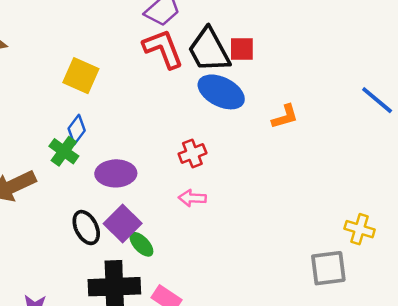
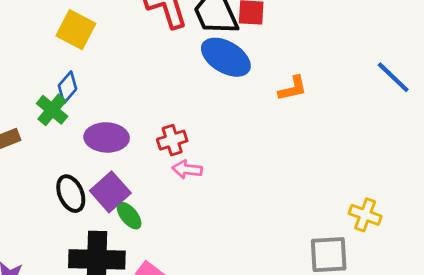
red cross: (192, 154) -> (172, 140), moved

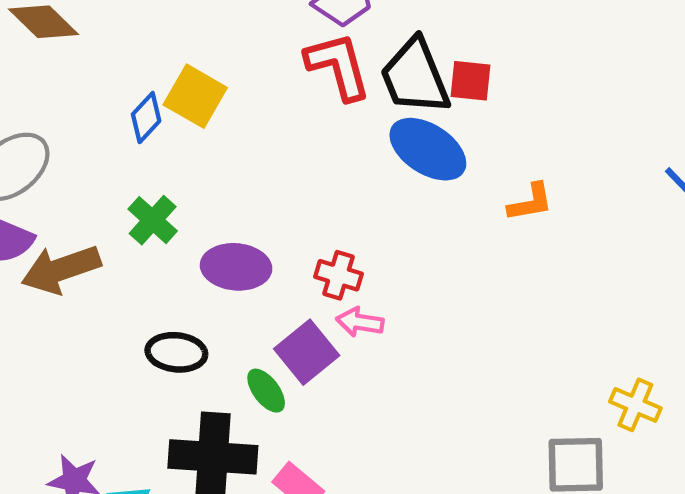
blue diamond: (68, 87) -> (146, 118), moved
red cross: (172, 140) -> (338, 275), turned 32
purple square: (110, 192) -> (307, 352), moved
black ellipse: (71, 194) -> (176, 352), turned -63

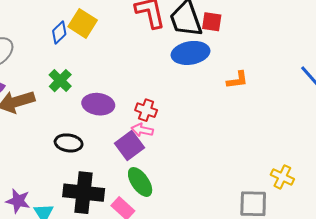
blue ellipse: (428, 149) -> (190, 53), turned -45
pink arrow: (360, 322) -> (142, 130), moved
green ellipse: (266, 391) -> (140, 182), moved, size x1.4

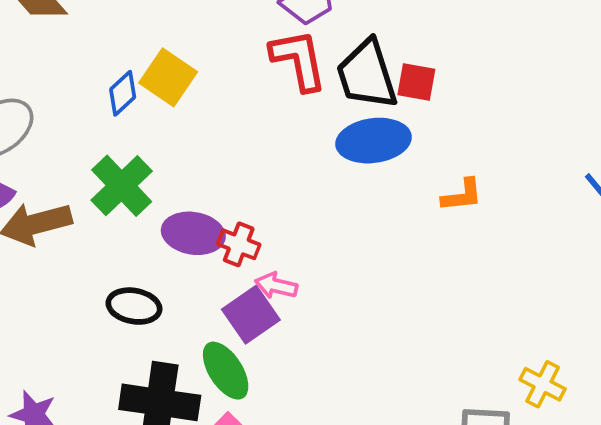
green cross: (60, 81) -> (122, 186), size x1.4
red cross: (146, 110) -> (239, 244), moved
green ellipse: (140, 182) -> (226, 371), moved

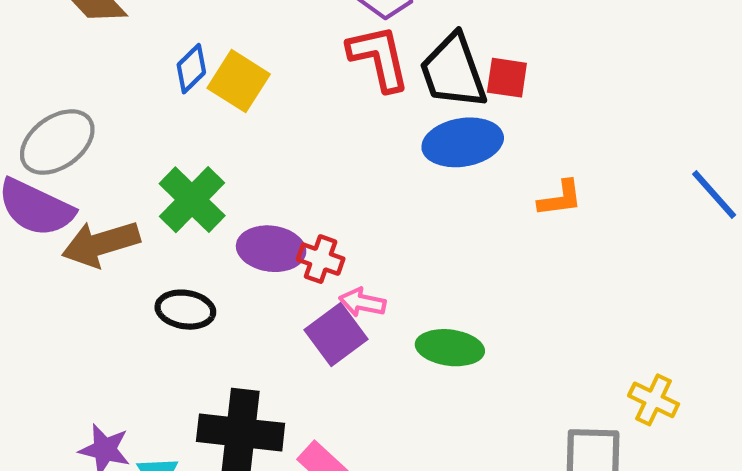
blue diamond: (123, 93) -> (191, 69), moved
black ellipse: (134, 306) -> (185, 310), moved
green ellipse: (226, 371) -> (450, 348), moved, turned -48

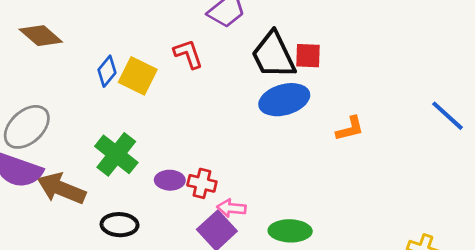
red L-shape: (379, 58) -> (188, 54), moved, size x0.7
brown arrow: (101, 244) -> (61, 189), turned 45
purple ellipse: (271, 249) -> (170, 180), size x0.7

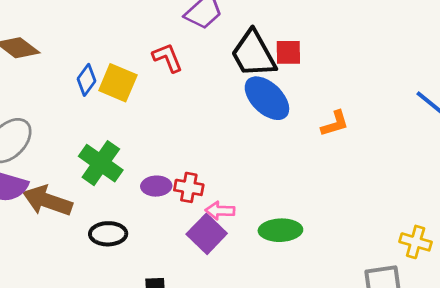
blue ellipse: (284, 100) -> (267, 98), turned 63

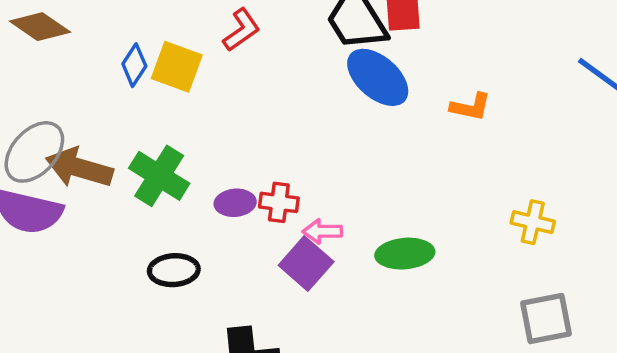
red L-shape: (167, 58) -> (241, 30), turned 80
orange L-shape: (335, 124) -> (471, 107), turned 32
brown arrow: (47, 201) -> (79, 168), moved
yellow cross: (416, 242) -> (533, 222), moved

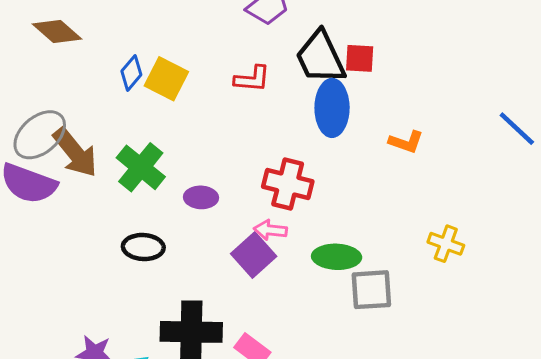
red L-shape: (241, 30) -> (252, 79), moved, turned 33
blue ellipse: (378, 77) -> (332, 108), turned 42
brown arrow: (79, 168) -> (75, 153), turned -152
red cross: (279, 202) -> (288, 184), moved, size x1.5
gray square: (546, 318) -> (371, 290), moved

